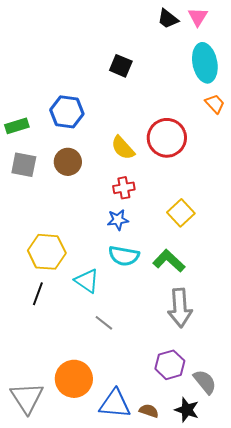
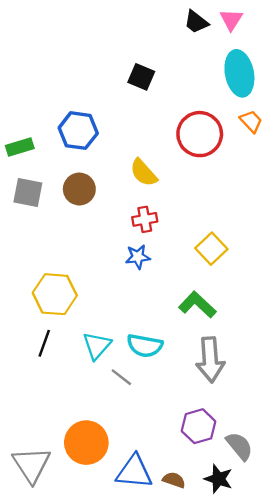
red circle: (167, 138) -> (200, 134), moved
cyan semicircle: (124, 256) -> (145, 346), moved
cyan triangle: (87, 281) -> (97, 346), moved, turned 36

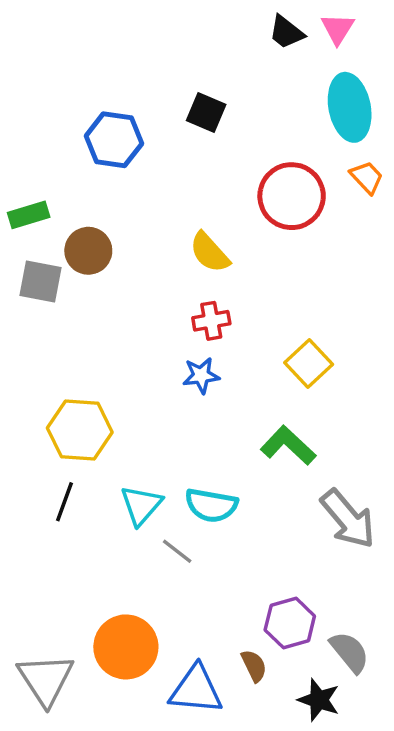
blue hexagon: (78, 131) -> (114, 140), moved
brown circle: (79, 189) -> (88, 251), moved
gray arrow: (210, 360) -> (348, 519), moved, turned -36
brown semicircle: (174, 480) -> (254, 666), moved, turned 45

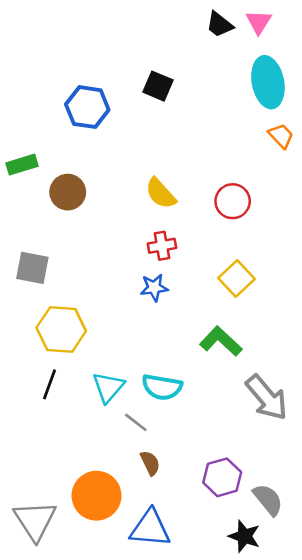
red circle: (292, 196) -> (233, 201), moved, size x0.7
gray square: (41, 281) -> (32, 268), moved
brown semicircle: (254, 666) -> (150, 463), moved

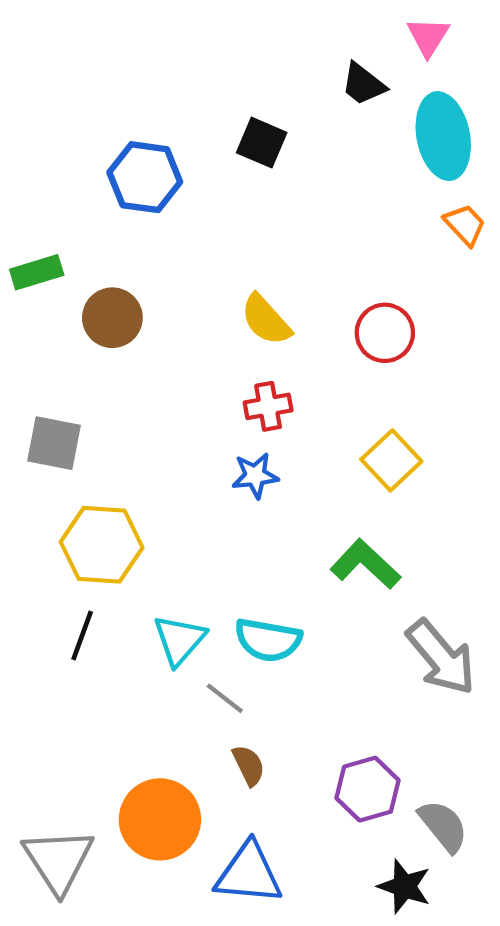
black trapezoid: (220, 25) -> (363, 84), moved

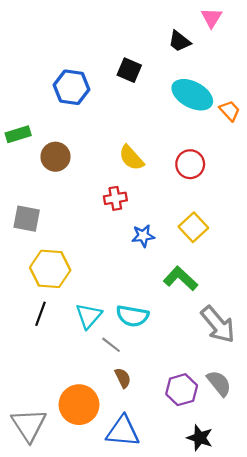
cyan ellipse: (443, 136) -> (192, 95), moved, turned -51
red cross: (268, 406) -> (115, 198), moved
blue star: (255, 476) -> (143, 236), moved
gray semicircle: (443, 826) -> (219, 383), moved

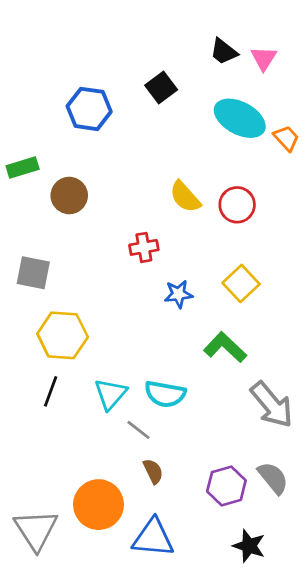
pink triangle: (212, 18) -> (264, 58), moved
black square: (129, 70) -> (161, 88), turned 30
yellow semicircle: (131, 158) -> (185, 197), moved

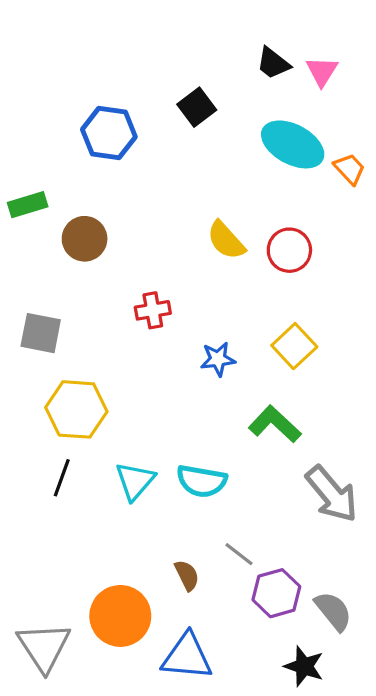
red cross: (144, 247) -> (153, 310), moved
gray line: (138, 430) -> (239, 554), moved
gray semicircle: (273, 478) -> (333, 611), moved

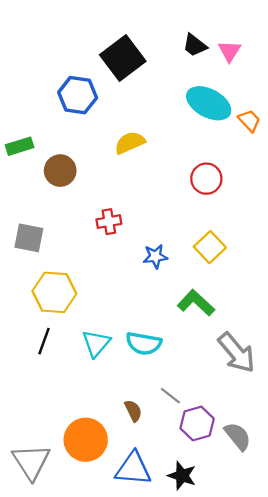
black square: (197, 107) -> (123, 58), moved, size x1.6
yellow semicircle: (226, 240) -> (130, 143), moved, turned 108
black star: (304, 666) -> (182, 476), moved

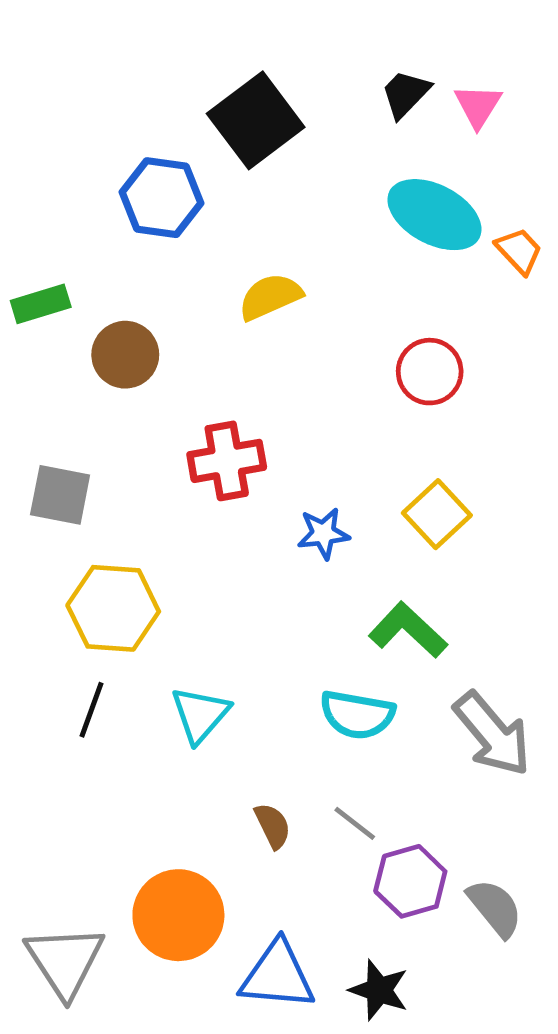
black trapezoid: (195, 45) -> (405, 94), turned 96
red cross: (109, 222) -> (227, 461), size x1.4
cyan semicircle: (144, 343) -> (357, 715), moved
brown semicircle: (133, 411) -> (273, 826), moved

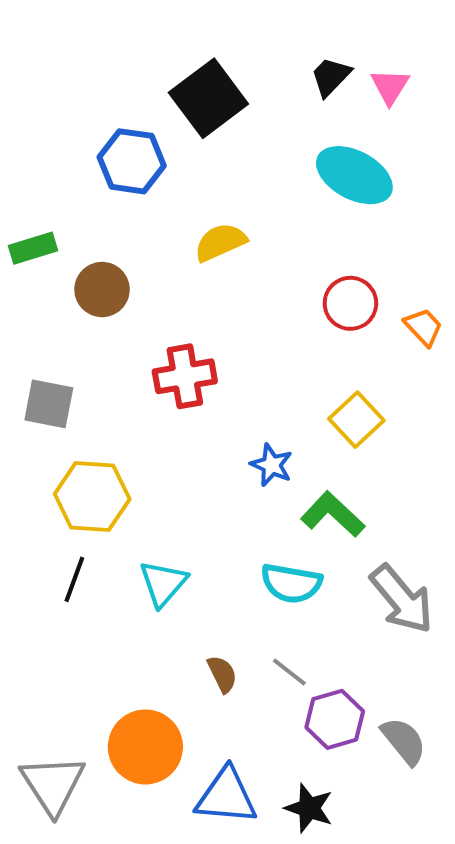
orange trapezoid: (519, 251) -> (423, 327), moved
blue star: (323, 533) -> (272, 465), moved, turned 30

